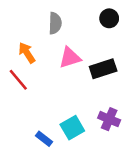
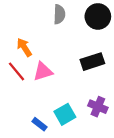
black circle: (109, 18) -> (98, 16), size x1.5
gray semicircle: (55, 23) -> (59, 14), moved
pink triangle: (70, 58) -> (43, 71), moved

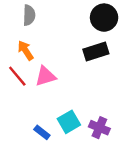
gray semicircle: (59, 14) -> (29, 15), moved
black rectangle: (92, 62) -> (96, 52), moved
purple cross: (98, 107) -> (99, 128), moved

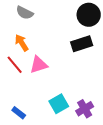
gray semicircle: (29, 15) -> (25, 13), turned 114
purple cross: (99, 128) -> (85, 109), turned 36
blue rectangle: (42, 132) -> (19, 113), moved

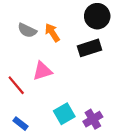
gray semicircle: (25, 13) -> (27, 30), moved
orange arrow: (22, 43) -> (52, 33), moved
red line: (15, 65) -> (16, 85), moved

